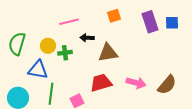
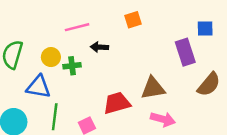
purple rectangle: (150, 22) -> (185, 52), moved
brown triangle: (108, 53) -> (153, 88), moved
pink arrow: (136, 83) -> (163, 119), moved
brown semicircle: (167, 85) -> (209, 84), moved

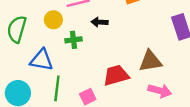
yellow circle: (51, 57) -> (53, 20), moved

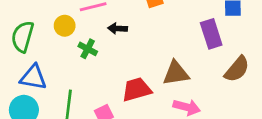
green cross: (73, 40) -> (88, 49), turned 35
blue triangle: (42, 60) -> (33, 77), moved

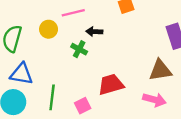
green cross: (88, 49) -> (79, 49), moved
brown triangle: (176, 73) -> (160, 70), moved

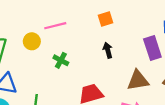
black arrow: (94, 32) -> (108, 50), moved, turned 72

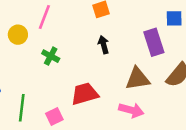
pink line: (55, 26) -> (44, 17), turned -55

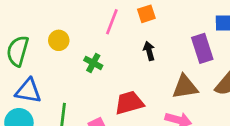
pink line: (44, 17) -> (112, 22), moved

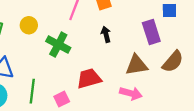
green cross: (93, 63) -> (58, 45), size x1.5

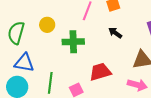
black arrow: (106, 34) -> (115, 33), turned -40
green cross: (58, 45) -> (73, 42), turned -30

